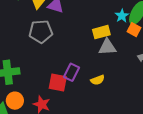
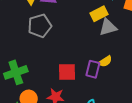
purple rectangle: (71, 72) -> (93, 69), moved

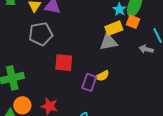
yellow rectangle: (99, 14) -> (114, 28), moved
red square: (67, 72) -> (64, 63), moved

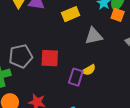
yellow rectangle: (114, 28) -> (71, 14), moved
gray pentagon: (41, 34) -> (21, 56), moved

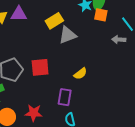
gray triangle: (94, 36) -> (68, 35), moved
purple rectangle: (76, 77) -> (65, 97), moved

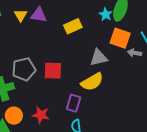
orange square: (101, 15) -> (120, 38), moved, size x1.5
gray triangle: (68, 35) -> (99, 58), moved
yellow semicircle: (80, 74) -> (92, 82), size x1.6

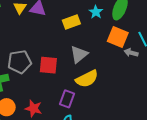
cyan star: (106, 14) -> (96, 12), moved
gray triangle: (99, 58) -> (79, 54), moved, turned -30

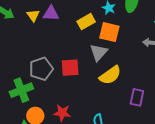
orange square: (118, 37) -> (109, 32), moved
purple rectangle: (67, 99) -> (137, 97), moved

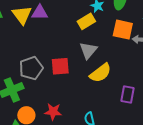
yellow triangle: (33, 15) -> (22, 15), size x1.5
yellow rectangle: (86, 22) -> (86, 21), moved
orange square: (109, 32) -> (123, 30), moved

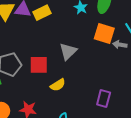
yellow rectangle: (86, 21) -> (42, 13), moved
yellow semicircle: (100, 73) -> (58, 85), moved, size x0.7

